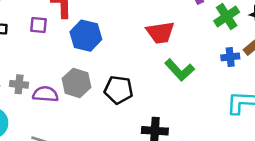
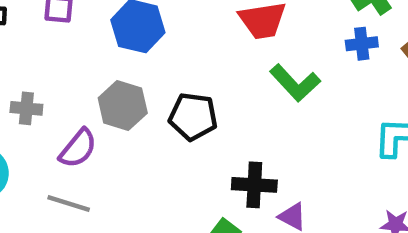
blue cross: (230, 57) -> (362, 44), moved
purple semicircle: (45, 94) -> (78, 148), moved, turned 125

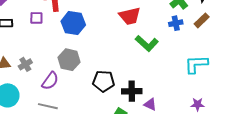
gray cross: (26, 108) -> (25, 64), turned -32
black pentagon: (193, 117) -> (104, 81), moved

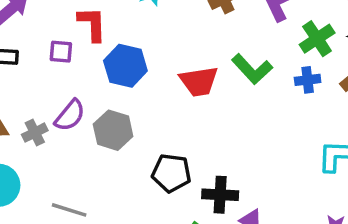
red trapezoid: (130, 16) -> (199, 81), moved
green L-shape: (147, 43) -> (252, 69), moved
purple semicircle: (50, 81) -> (70, 115), moved

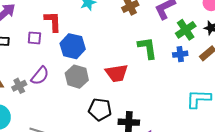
green L-shape: (252, 69) -> (147, 48), turned -145
red trapezoid: (199, 81) -> (117, 73), moved
gray hexagon: (113, 130) -> (77, 77), moved

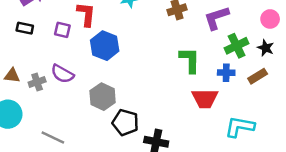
red trapezoid: (117, 73) -> (205, 98), moved
purple semicircle: (40, 76) -> (62, 74), turned 72
gray hexagon: (77, 77) -> (103, 97), moved

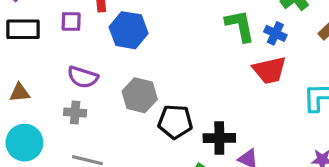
black rectangle: (25, 28) -> (23, 29), size x1.5
blue cross: (226, 73) -> (275, 33), moved, turned 35
gray cross: (37, 82) -> (75, 113), moved, turned 35

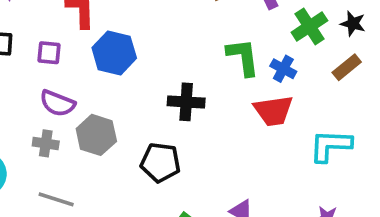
purple square: (71, 22) -> (49, 53), moved
gray hexagon: (140, 95) -> (96, 135), moved
black cross: (219, 138) -> (186, 102), moved

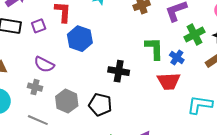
purple square: (49, 53) -> (39, 26), moved, turned -32
gray hexagon: (96, 135) -> (67, 101), moved

